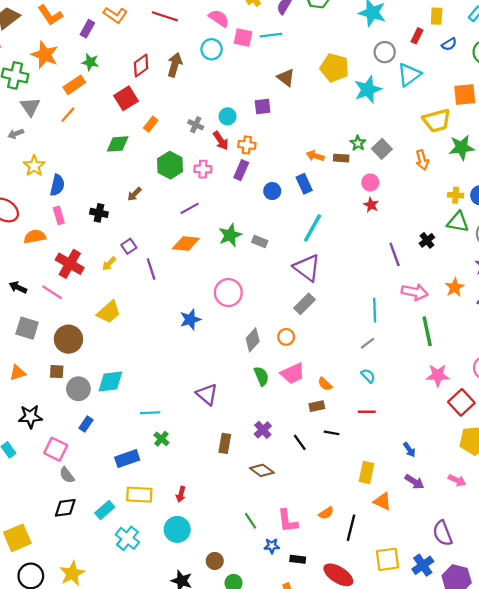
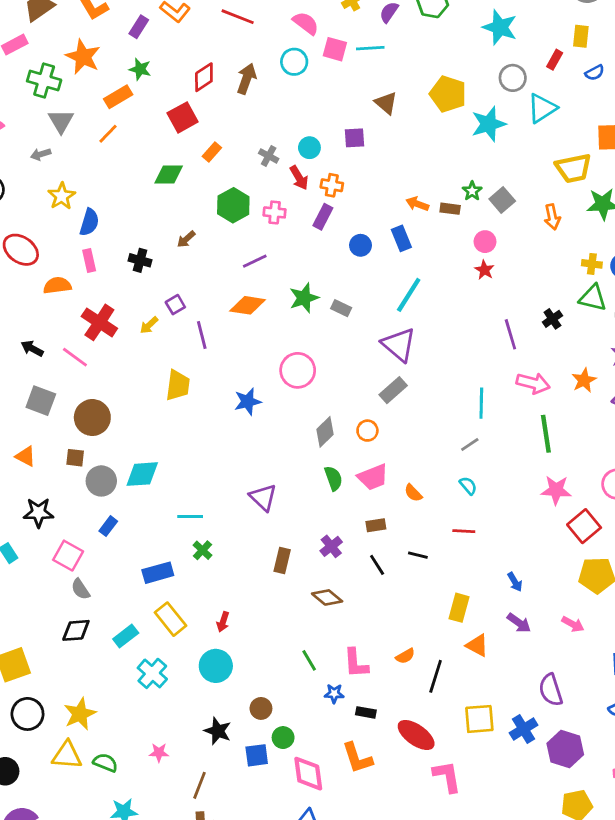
yellow trapezoid: (109, 312) -> (178, 385), moved, turned -45
orange triangle: (18, 373) -> (25, 456), turned 42
brown rectangle: (317, 406) -> (376, 525), moved
yellow rectangle: (139, 495) -> (171, 619), turned 45

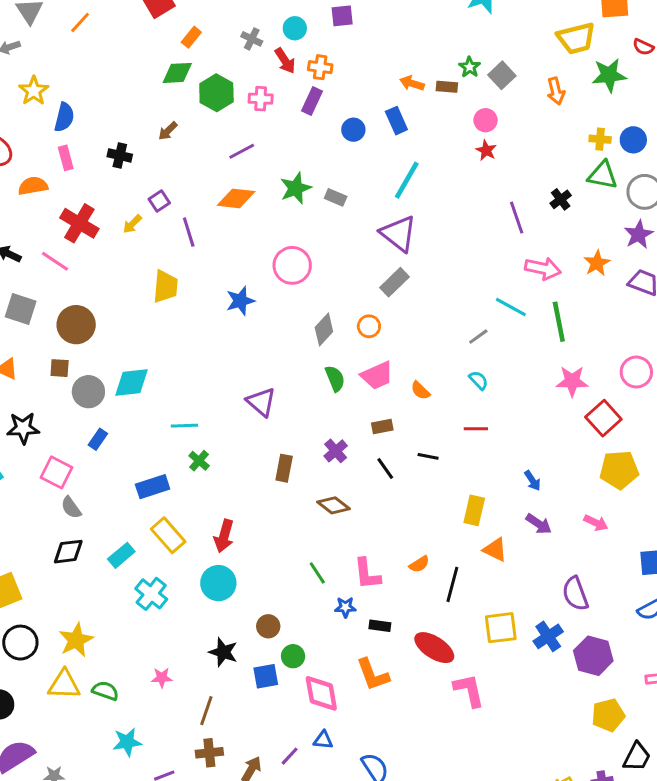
green diamond: (169, 175) -> (177, 73), moved
cyan line: (481, 403) -> (511, 307), moved, turned -60
red arrow: (223, 622) -> (224, 536), size x1.5

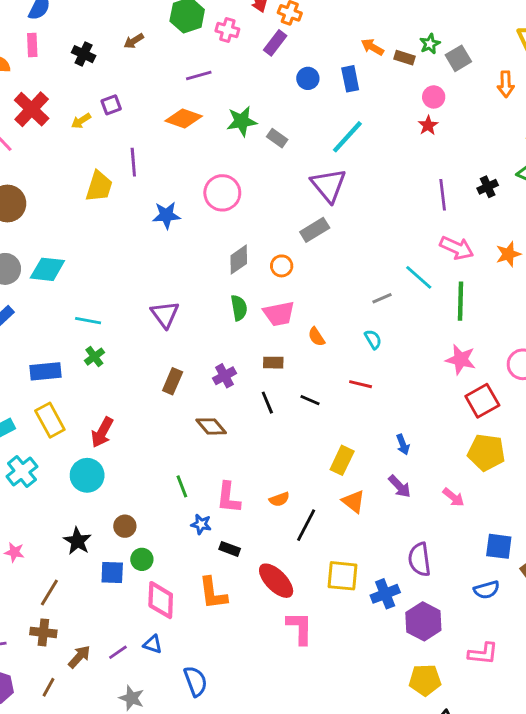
purple line: (189, 232) -> (133, 162), moved

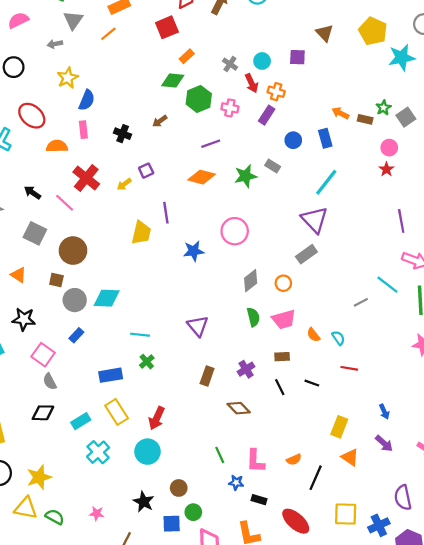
gray rectangle: (277, 138) -> (273, 166), moved
cyan semicircle: (373, 339) -> (338, 338), moved

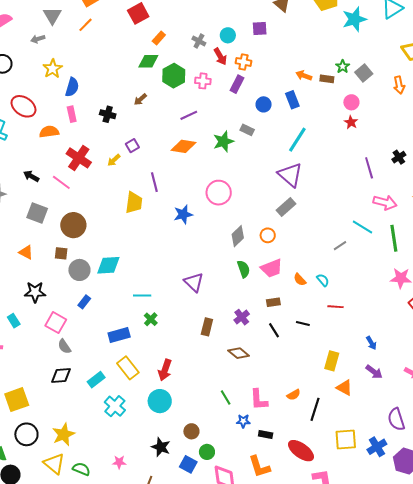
yellow triangle: (26, 508) -> (54, 464), turned 35
blue square: (172, 524) -> (188, 464), turned 36

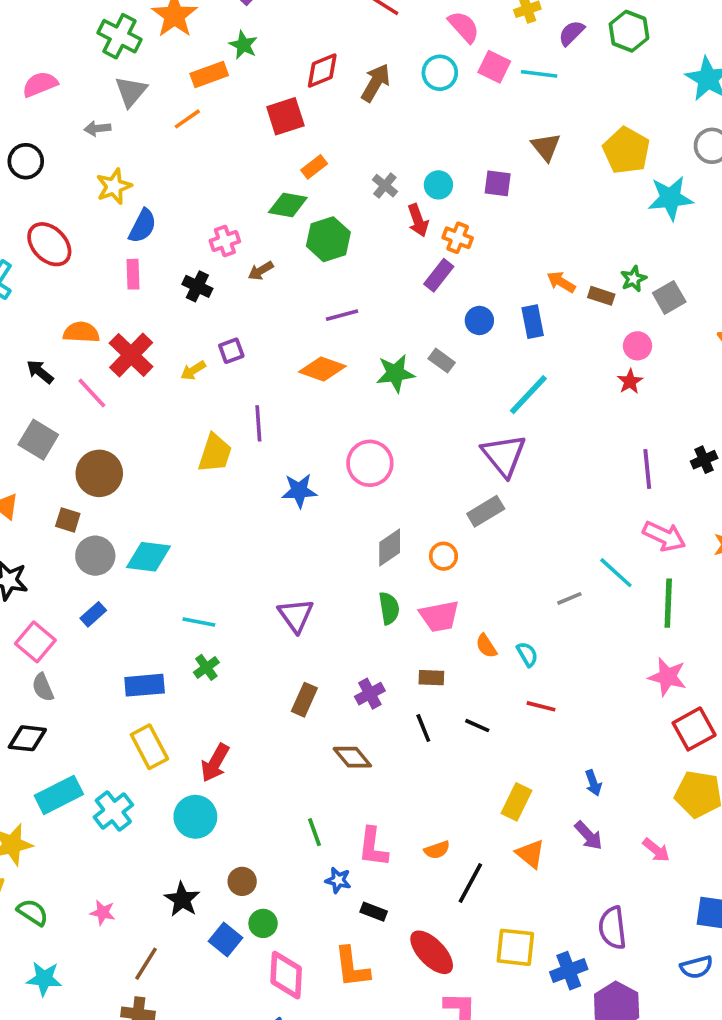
pink cross: (203, 81) -> (225, 241), moved, turned -35
orange semicircle: (49, 132) -> (81, 332), moved
cyan rectangle: (96, 380) -> (59, 795), moved, size x1.4

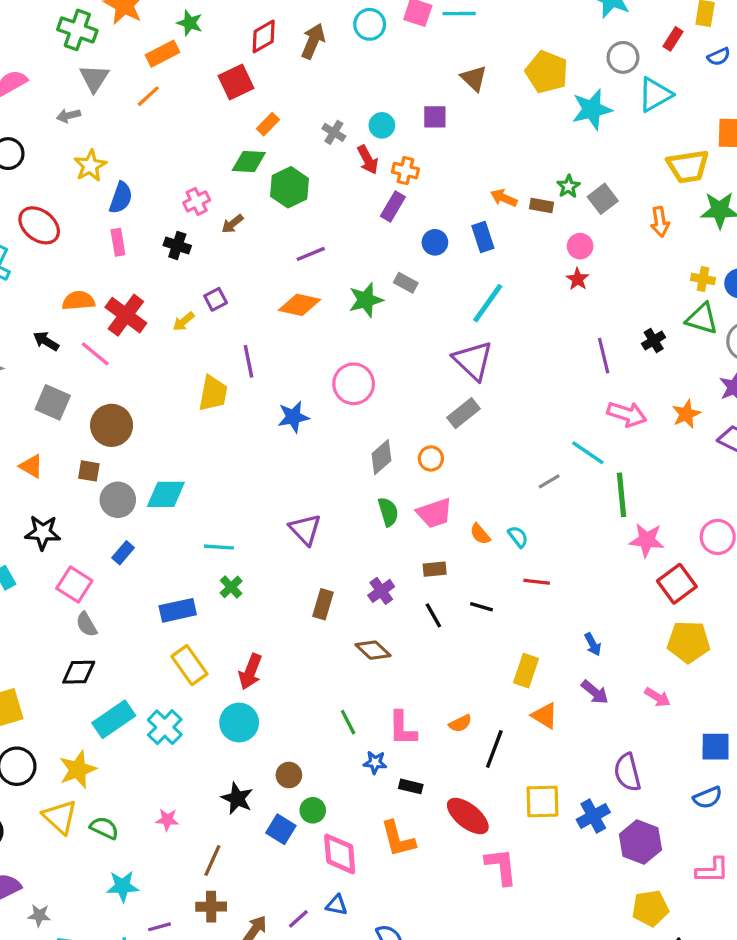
green line: (668, 603) -> (621, 495), moved

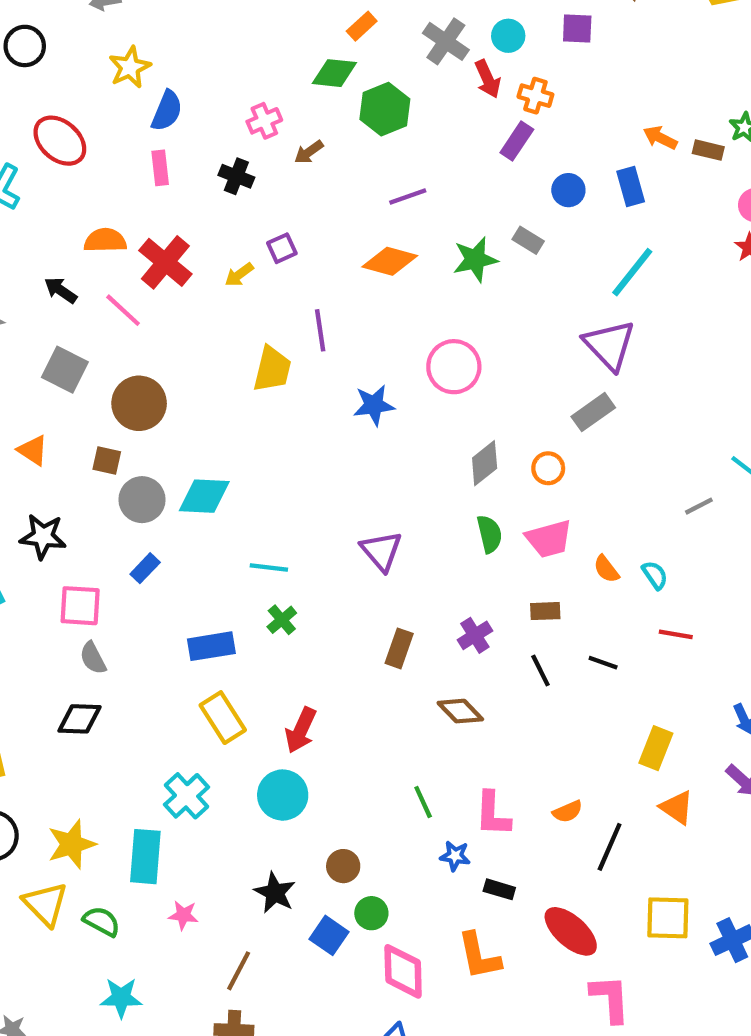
gray cross: (334, 132) -> (446, 41), size x1.5
pink square: (74, 585) -> (80, 606), turned -32
cyan rectangle: (114, 719) -> (145, 857), moved, turned -54

